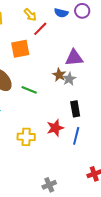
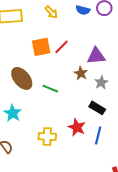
red line: (40, 29) -> (61, 47), moved
gray star: (69, 79) -> (101, 82), moved
black rectangle: (75, 109) -> (97, 108), turned -49
red star: (55, 128) -> (77, 127), turned -30

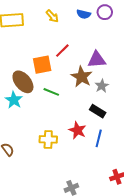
orange square: (41, 47) -> (42, 65), moved
brown star: (81, 73) -> (82, 77), size x1.5
cyan star: (13, 113) -> (14, 100), moved

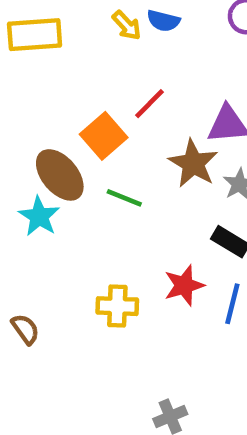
blue semicircle: (84, 14) -> (163, 21), moved
orange square: (42, 65) -> (104, 136), turned -30
red star: (77, 130) -> (184, 285), turned 30

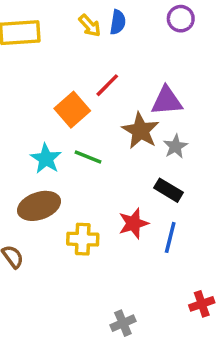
blue semicircle: (163, 21) -> (118, 22), turned -95
brown ellipse: (60, 175) -> (39, 206), moved, turned -69
cyan star: (39, 216) -> (46, 159), moved

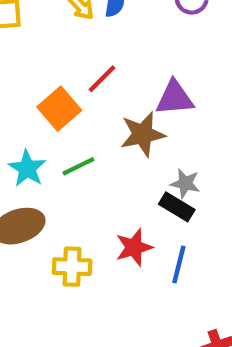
brown star: (140, 131) -> (143, 134), turned 30
gray star: (175, 146) -> (185, 183), moved, turned -30
green line: (88, 157) -> (78, 166), turned -48

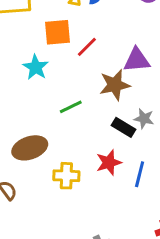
orange square: (59, 109) -> (58, 32), moved, turned 36
cyan star: (27, 168) -> (36, 67), moved
black rectangle: (177, 207) -> (123, 127), moved

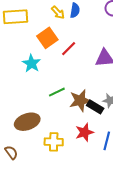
orange square: (58, 32) -> (47, 38), turned -30
brown star: (115, 85) -> (80, 100), moved

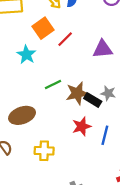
yellow cross: (54, 142) -> (44, 151), moved

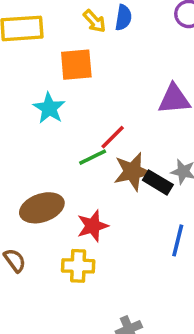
orange square: (43, 28) -> (76, 65), turned 30
red line: (65, 39) -> (113, 137), moved
red star: (82, 126) -> (93, 226), moved

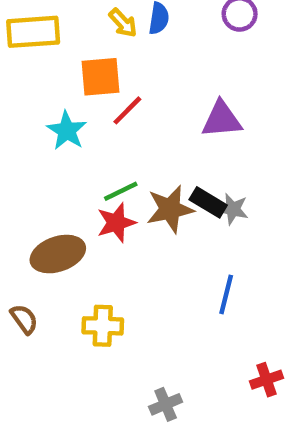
red line: (113, 137) -> (127, 110), moved
black rectangle: (158, 182) -> (208, 202), moved
red star: (93, 226) -> (116, 223), moved

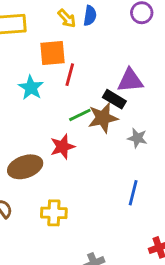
red line: (127, 110) -> (70, 75), turned -30
green line: (121, 191) -> (80, 115), moved
black rectangle: (208, 202) -> (114, 99), moved
brown star: (170, 209) -> (103, 118), moved

